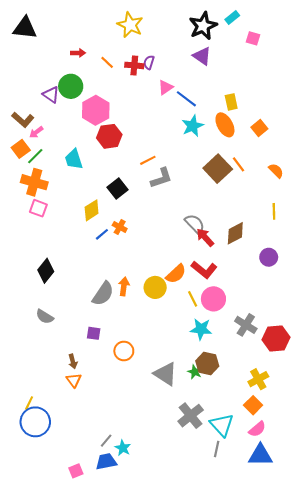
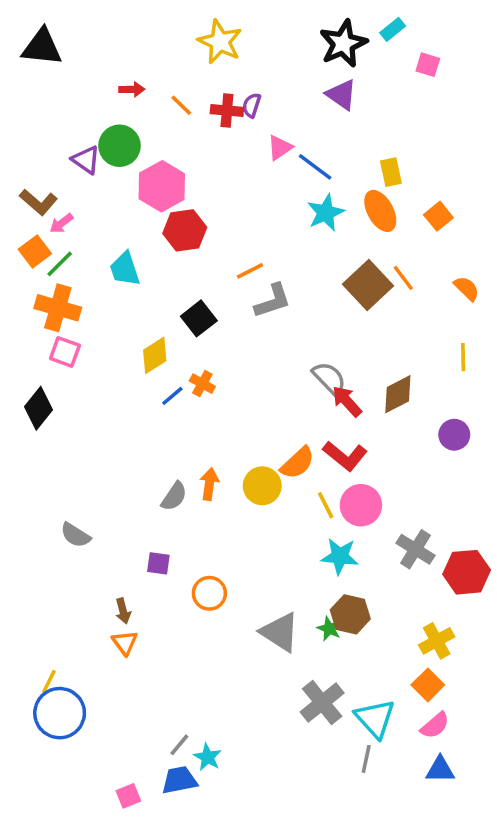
black diamond: (46, 271) -> (38, 408), moved
gray semicircle: (103, 294) -> (174, 496), size x0.7
blue triangle: (260, 455) -> (440, 769), size x0.7

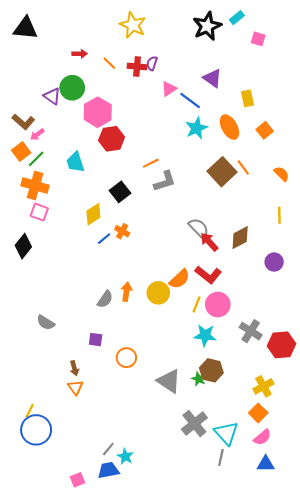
purple triangle: (342, 95) -> (212, 78), moved
yellow rectangle: (391, 172) -> (248, 98), moved
yellow line: (326, 505) -> (197, 305), turned 49

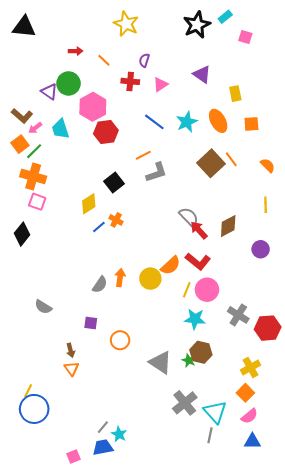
red cross: (137, 67) -> (130, 81), moved
blue line: (190, 101) -> (154, 122), moved
orange square: (265, 130) -> (251, 124), turned 35
cyan trapezoid: (75, 162) -> (60, 129), moved

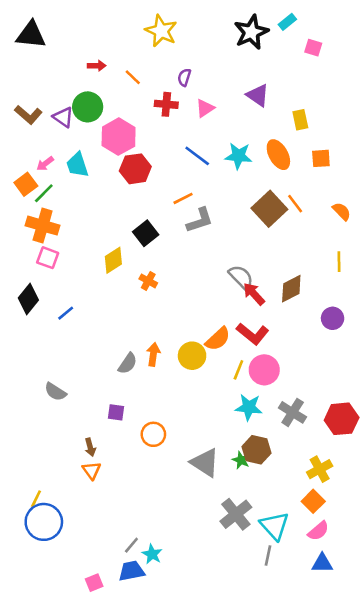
brown L-shape: (22, 116) -> (28, 115), moved
cyan star: (187, 122) -> (238, 156), turned 30
blue line: (99, 227) -> (66, 313), moved
gray cross: (238, 315) -> (293, 412), moved

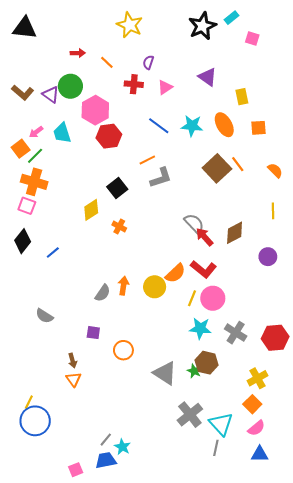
pink square: (48, 258) -> (27, 206), moved

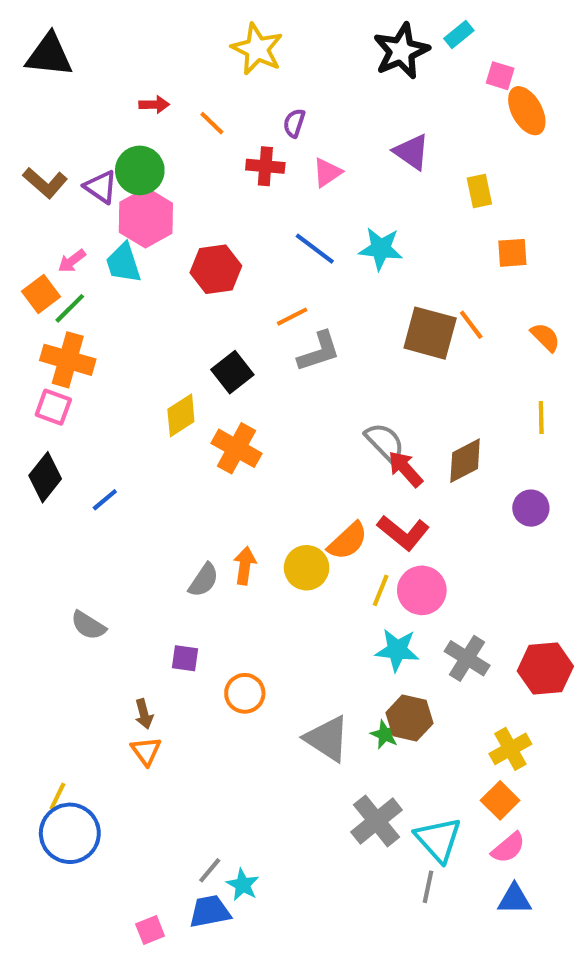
pink hexagon: (95, 110) -> (146, 218), moved
orange ellipse: (224, 125) -> (527, 111), moved
brown square: (217, 168) -> (430, 333), turned -32
orange cross: (119, 227) -> (237, 448), size x1.6

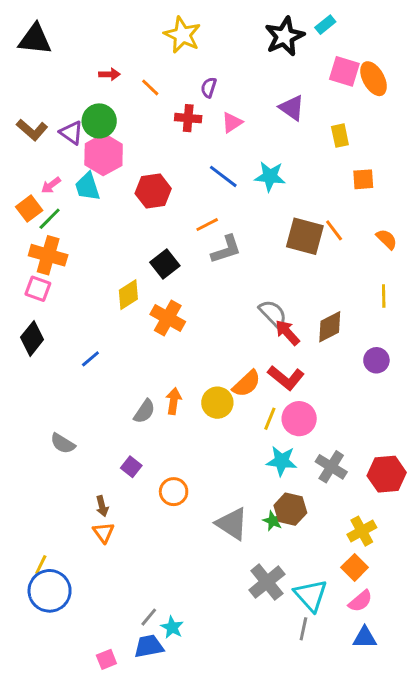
pink square: (500, 76) -> (344, 71), moved, size x1.5
blue line: (105, 500) -> (90, 359), moved
purple square: (185, 658) -> (131, 467), turned 30

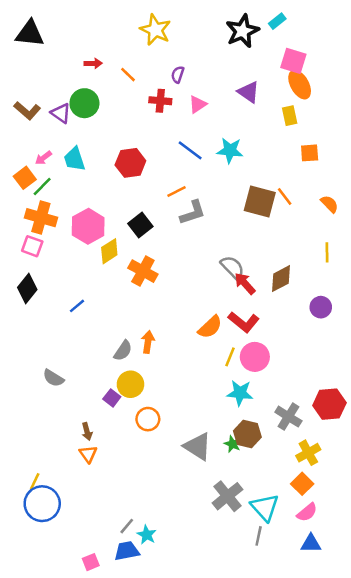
orange ellipse: (374, 79) -> (300, 85), moved
pink hexagon: (104, 155) -> (88, 226), moved
yellow circle: (217, 403) -> (130, 384), moved
gray cross: (331, 467) -> (288, 417), moved

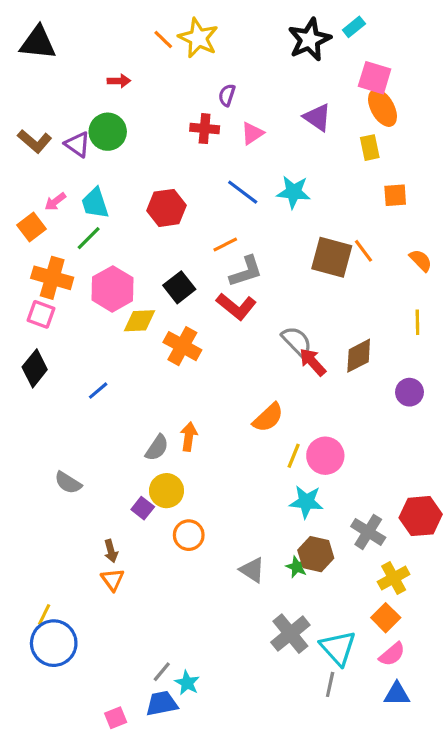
orange line: (128, 75) -> (163, 40), moved
green line: (42, 187) -> (89, 238), moved
yellow diamond: (109, 251) -> (139, 321), turned 30
red L-shape: (244, 322) -> (236, 306), moved
gray triangle: (198, 446) -> (252, 570), size x0.7

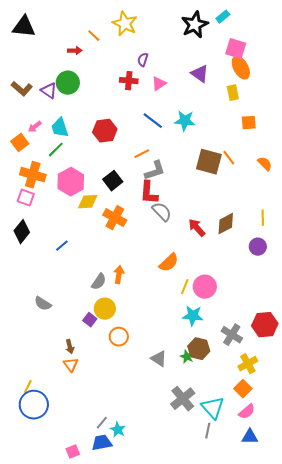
orange line: (163, 40) -> (94, 36), moved
red L-shape: (236, 306) -> (149, 193), turned 55
yellow line: (417, 322) -> (263, 218), moved
gray semicircle: (297, 341) -> (162, 212), moved

